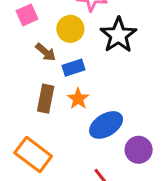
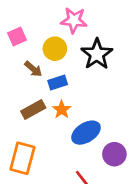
brown rectangle: (46, 99) -> (33, 110), turned 50
orange rectangle: (33, 154) -> (22, 158), turned 68

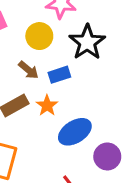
brown arrow: (33, 69) -> (29, 70), moved
blue rectangle: (58, 83) -> (59, 75), moved

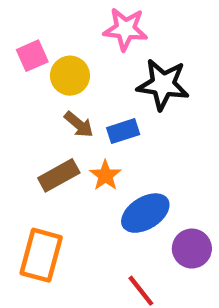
yellow circle: (39, 36) -> (70, 76), moved
black star: (87, 42) -> (163, 84), turned -30

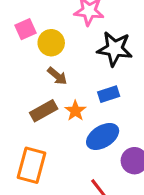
blue rectangle: (123, 131) -> (109, 94), moved

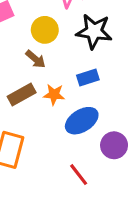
yellow circle: (51, 43) -> (45, 30), moved
orange star: (75, 111) -> (54, 94), turned -30

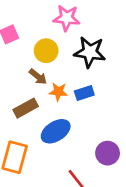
orange star: (54, 94) -> (58, 92), moved
blue ellipse: (82, 121) -> (56, 131), moved

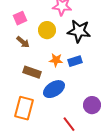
brown arrow: (38, 77) -> (23, 42), moved
brown rectangle: (26, 108) -> (32, 72), turned 48

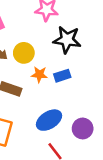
yellow circle: (47, 30) -> (24, 53), moved
blue ellipse: (54, 89) -> (49, 120), moved

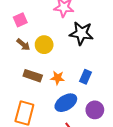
orange star: (39, 74) -> (58, 78), moved
blue rectangle: (62, 76) -> (86, 77), moved, turned -48

